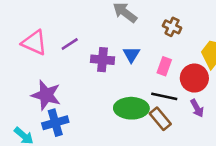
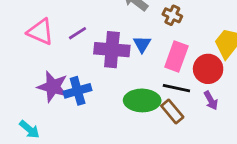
brown cross: (172, 27) -> (172, 15), moved
purple cross: (103, 60) -> (112, 50), size x1.4
pink rectangle: (164, 66) -> (176, 57), size x1.5
blue cross: (55, 123) -> (78, 91), moved

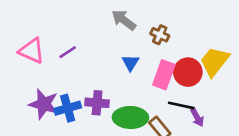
purple cross: (112, 50) -> (97, 103), moved, size x0.7
red circle: (208, 69) -> (188, 72), moved
black line: (176, 88) -> (181, 105), moved

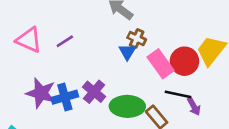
brown cross: (160, 35) -> (137, 39), moved
pink rectangle: (164, 75) -> (161, 64), turned -56
purple cross: (97, 103) -> (94, 92), turned 35

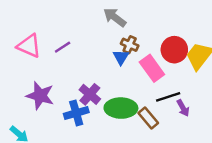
red circle: (184, 61) -> (174, 50), moved
black line: (178, 94) -> (168, 97), turned -30
blue cross: (65, 97) -> (76, 113), moved

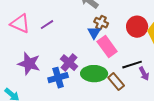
pink rectangle: (152, 68) -> (107, 47), moved

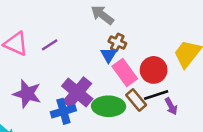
red circle: (137, 27) -> (154, 70), moved
purple cross: (69, 63) -> (77, 92), size x1.4
brown rectangle: (116, 82) -> (136, 100), moved

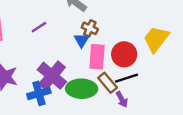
purple line: (50, 45) -> (39, 27), moved
pink rectangle: (125, 72) -> (97, 57), turned 40
purple arrow: (171, 106) -> (122, 99), moved

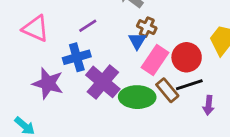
pink rectangle: (97, 57) -> (155, 60), turned 30
blue cross: (39, 93) -> (77, 57), moved
purple arrow: (122, 99) -> (209, 105), moved, turned 35

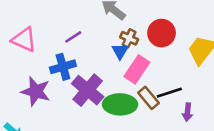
red circle: (187, 57) -> (162, 33), moved

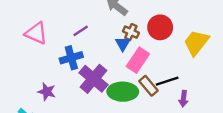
purple star: (36, 91) -> (47, 92), moved, size x0.7

